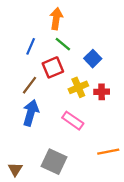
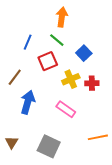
orange arrow: (56, 19) -> (62, 17), moved
brown line: (30, 85) -> (15, 77), moved
brown triangle: (15, 169) -> (12, 142), moved

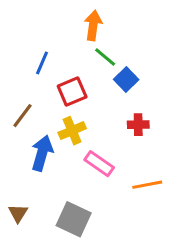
green line: (57, 40) -> (105, 57), moved
yellow cross: (71, 79) -> (72, 131), moved
orange line: (98, 137) -> (147, 185), moved

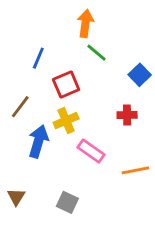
blue square: (126, 79) -> (140, 75), moved
gray square: (74, 219) -> (67, 202), size x0.7

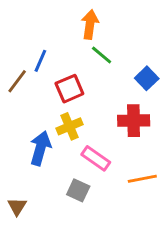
brown line: (20, 107) -> (17, 81), moved
red cross: (127, 115) -> (134, 121), size x1.5
gray square: (67, 202) -> (78, 190), moved

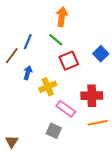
green line: (102, 55) -> (56, 40), moved
red square: (69, 89) -> (69, 61), moved
red cross: (134, 121) -> (92, 96), moved
blue arrow: (40, 148) -> (28, 73), moved, size x0.6

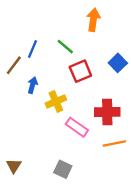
orange arrow: (62, 17) -> (93, 20), moved
gray square: (54, 131) -> (63, 169), moved

